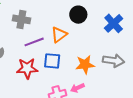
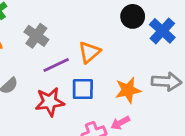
black circle: (78, 15) -> (133, 16), moved
gray cross: (21, 19) -> (36, 36), turned 30

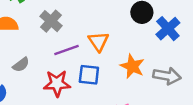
orange triangle: (89, 52) -> (98, 41), turned -30
orange star: (128, 90) -> (132, 66), moved, turned 30

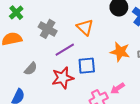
orange triangle: (98, 41) -> (85, 27), moved

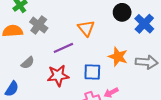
gray cross: (48, 29) -> (39, 25), moved
blue square: (87, 66) -> (92, 72), moved

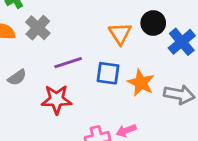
orange triangle: (86, 28) -> (120, 34), moved
blue square: (92, 72) -> (108, 73), moved

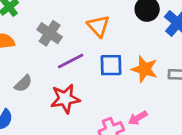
gray cross: (38, 28) -> (50, 33), moved
orange triangle: (120, 34) -> (98, 26), moved

